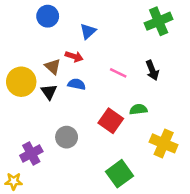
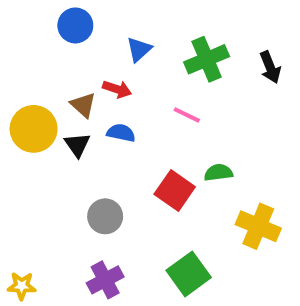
green cross: (159, 21) -> (207, 59), moved
black arrow: (152, 70) -> (270, 67), moved
purple cross: (31, 154) -> (105, 280), moved

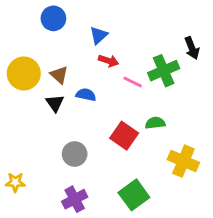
green cross: (207, 59) -> (164, 71), moved
red arrow: (117, 89) -> (109, 61), moved
yellow circle: (34, 129) -> (24, 73), moved
yellow star: (22, 286) -> (15, 182), moved

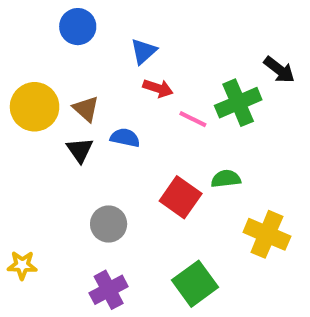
black arrow: (192, 48) -> (279, 70), turned -30

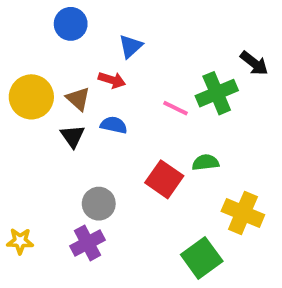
red arrow: (158, 88) -> (112, 80), moved
green square: (195, 284) -> (202, 258), moved
purple cross: (109, 290) -> (87, 243), moved

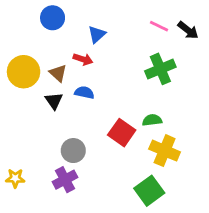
black arrow: (254, 63) -> (188, 30), moved
pink line: (176, 108) -> (159, 26), moved
yellow cross: (243, 213) -> (165, 151), moved

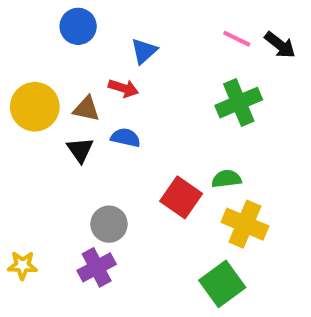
brown triangle: (58, 73) -> (86, 109), turned -30

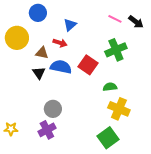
yellow circle: (35, 107) -> (17, 38), moved
blue semicircle: (125, 138) -> (61, 67), size x1.5
red square: (181, 197) -> (88, 65), moved

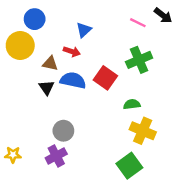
blue circle: (38, 13) -> (35, 19), moved
black arrow: (136, 22) -> (163, 15), moved

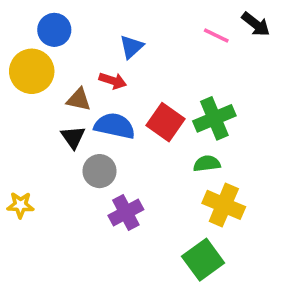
green cross: (139, 60) -> (214, 118), moved
gray circle: (63, 131) -> (100, 171), moved
yellow star: (13, 155) -> (20, 205), moved
purple cross: (56, 156) -> (126, 213), moved

